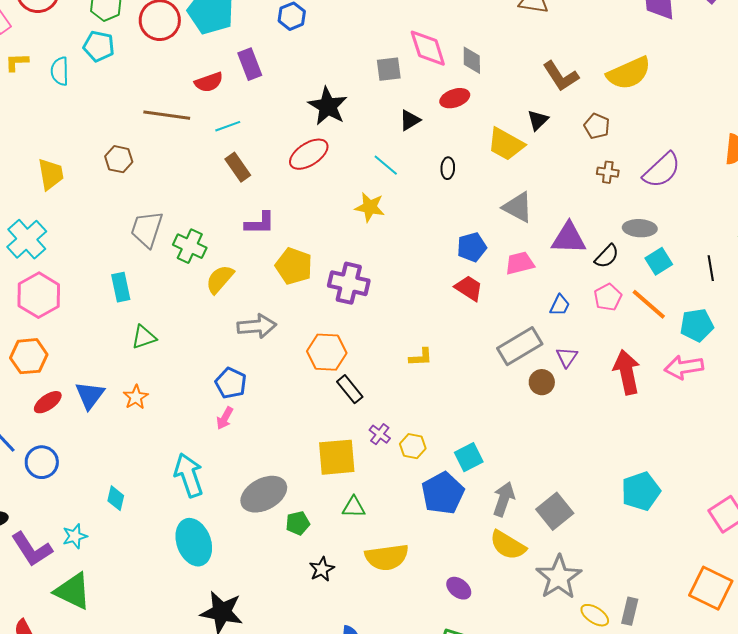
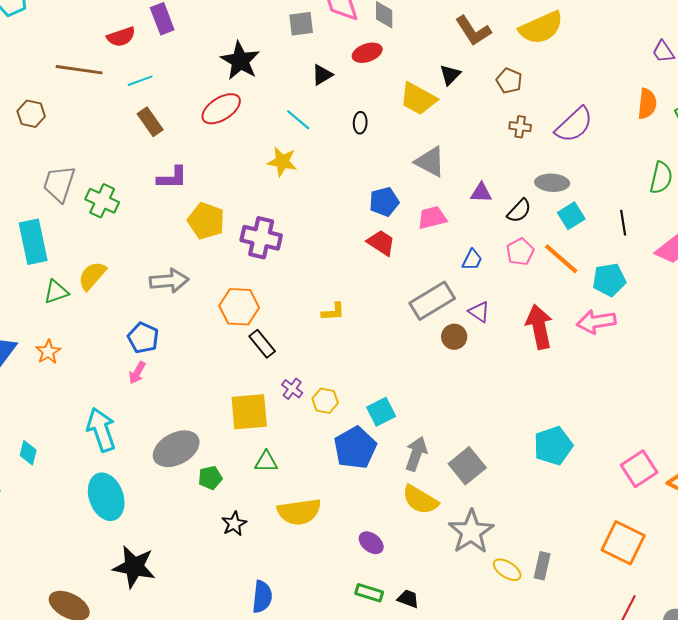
purple triangle: (569, 238) -> (481, 193), size x0.6
yellow semicircle: (220, 279) -> (92, 276), moved
cyan rectangle: (121, 287) -> (33, 242), size x1.5
purple triangle: (567, 357) -> (479, 312), turned -30

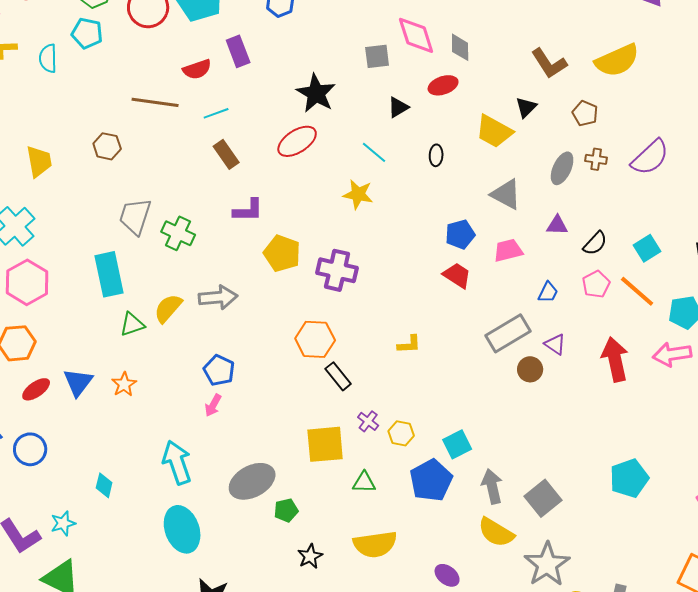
gray ellipse: (552, 183) -> (562, 168), moved, turned -68
gray arrow: (169, 281) -> (218, 297), moved
gray arrow: (416, 454) -> (492, 486), turned -32
green triangle: (266, 462) -> (364, 482), moved

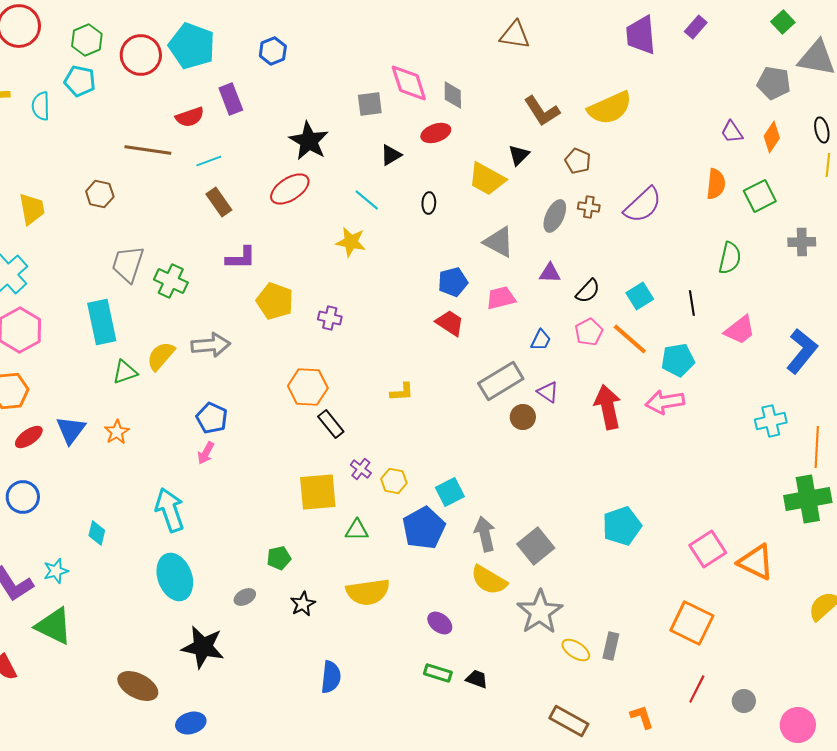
purple cross: (337, 270) -> (330, 318), size x0.6
gray ellipse: (252, 481) -> (245, 597), moved, size x0.5

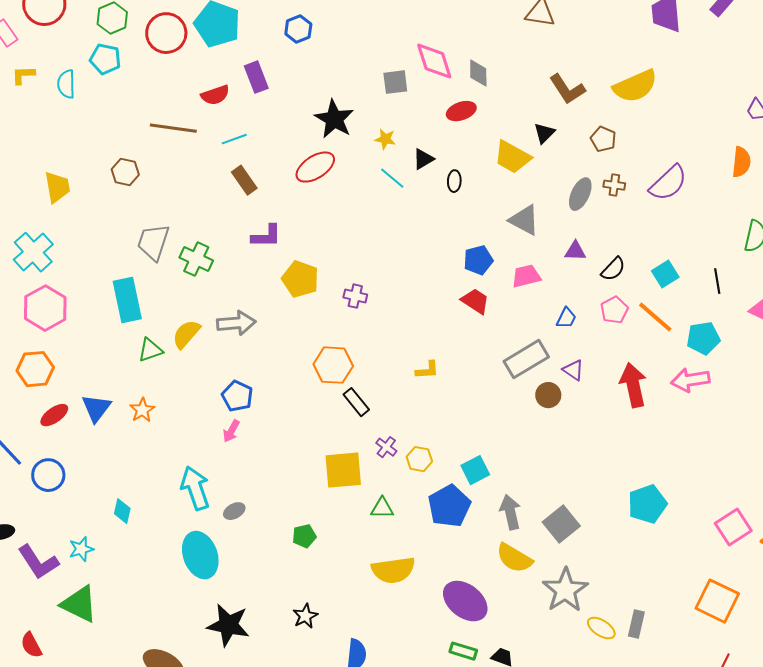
black triangle: (391, 155) -> (423, 159), moved
yellow star: (351, 242) -> (385, 139), moved, size x0.7
gray ellipse: (245, 597) -> (234, 511), moved
black star: (303, 604) -> (305, 616), moved
purple ellipse: (440, 623) -> (465, 601), size x1.8

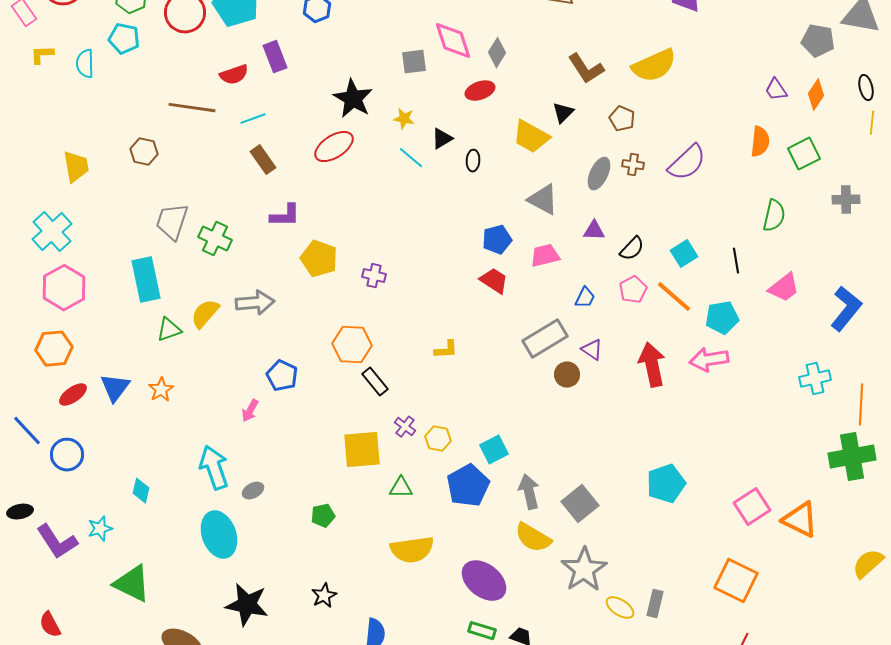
gray diamond: (478, 73) -> (497, 53), turned 32
blue pentagon: (237, 396) -> (282, 376), moved
green triangle: (79, 604) -> (132, 584), moved

